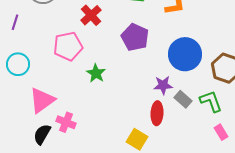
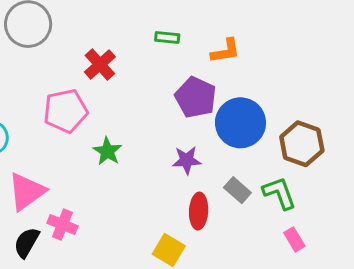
purple pentagon: (135, 37) -> (196, 97), moved
purple star: (163, 85) -> (187, 160), moved

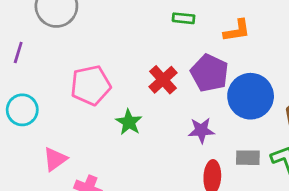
red cross: (100, 64) -> (163, 80), moved
gray rectangle: (237, 190) -> (248, 158), turned -40
pink triangle: (27, 192) -> (55, 159), size x0.7

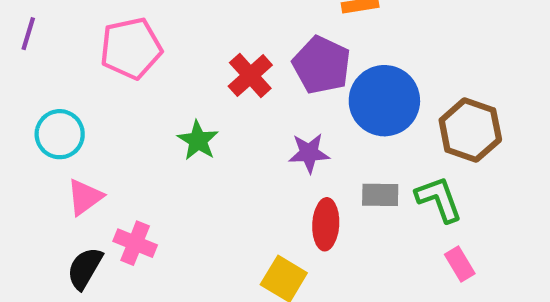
pink pentagon: (91, 85) -> (131, 48), moved
cyan circle: (22, 110) -> (60, 134), moved

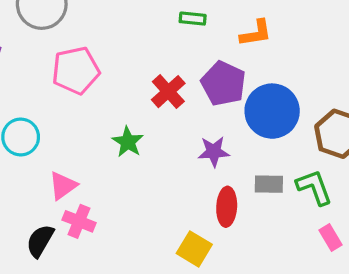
pink triangle: (85, 197) -> (63, 186), moved

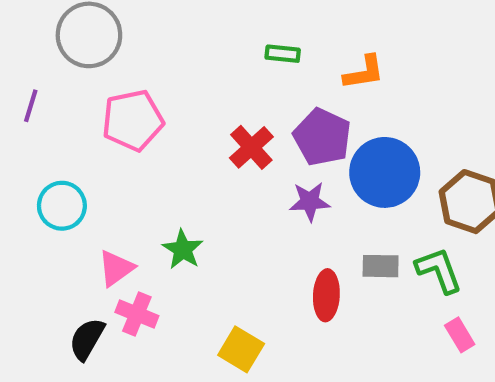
green star: (128, 142) -> (183, 249), moved
purple star: (214, 152) -> (310, 202), moved
yellow square: (194, 249) -> (241, 349), moved

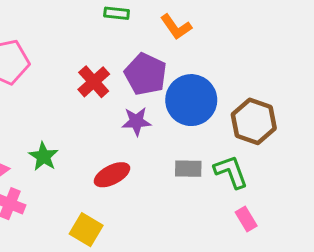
orange L-shape: (364, 72) -> (176, 27), turned 64
red ellipse: (326, 295) -> (112, 175), moved, turned 60

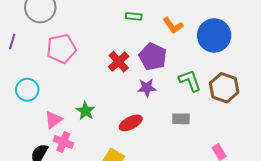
blue circle: (191, 100) -> (214, 35), moved
green L-shape: (231, 172) -> (190, 81), moved

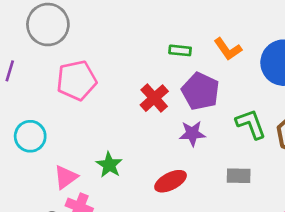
green rectangle: (134, 16) -> (180, 50), moved

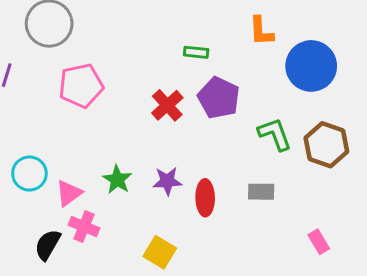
orange L-shape: (228, 49) -> (261, 31), moved, turned 32
purple star: (192, 134) -> (167, 181), moved
cyan circle: (30, 136) -> (29, 174), moved
red ellipse: (171, 181) -> (205, 198), moved, turned -64

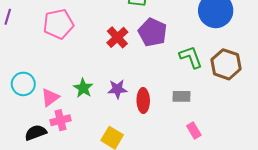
pink cross: (84, 227) -> (60, 120), turned -36
pink rectangle: (319, 242) -> (194, 130), moved
black semicircle: (48, 245) -> (36, 133), turned 40

